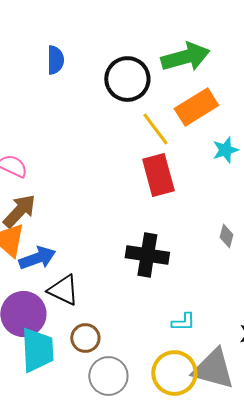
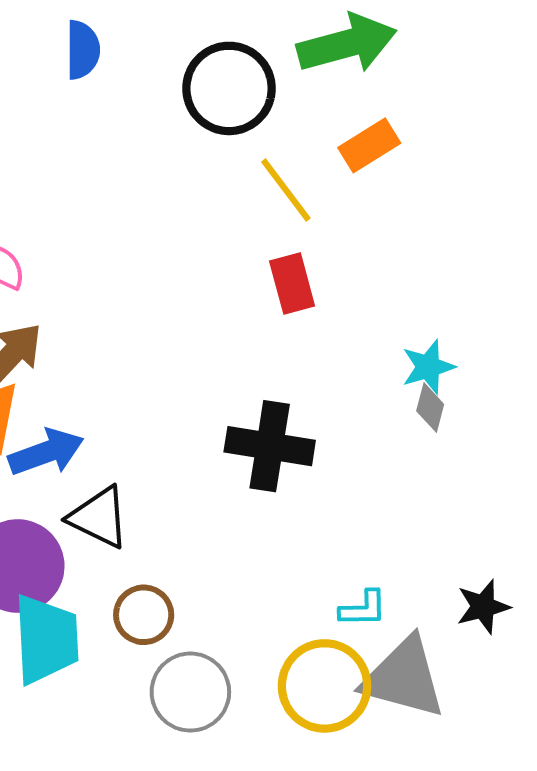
orange rectangle: (196, 107) -> (369, 145), size x0.7
cyan star: (225, 150) -> (428, 367), moved
red rectangle: (158, 175) -> (292, 284), size x0.7
cyan L-shape: (183, 322) -> (363, 609), moved

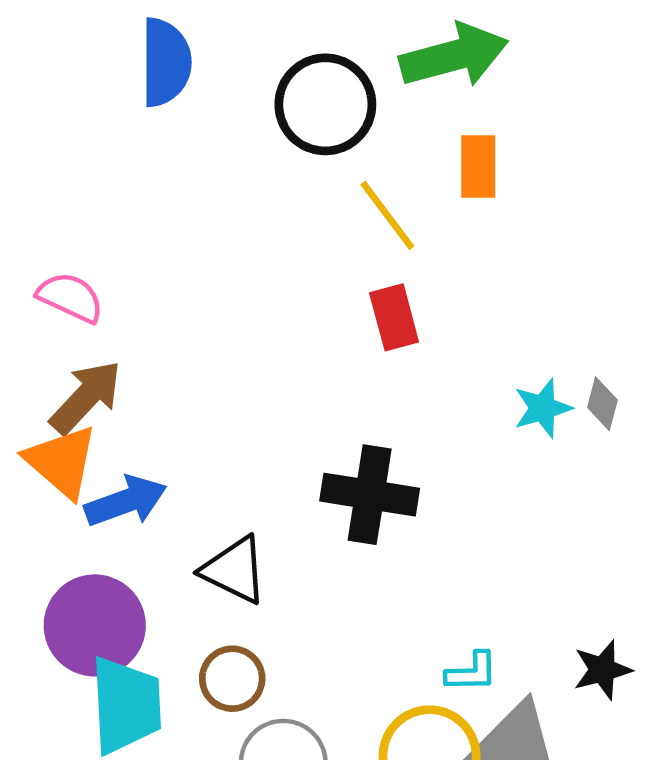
blue semicircle: (83, 50) -> (166, 62), size x1.4
orange rectangle: (369, 145) -> (478, 167), turned -58
gray diamond: (430, 408) -> (602, 404), moved
black triangle: (99, 517) -> (234, 570), moved

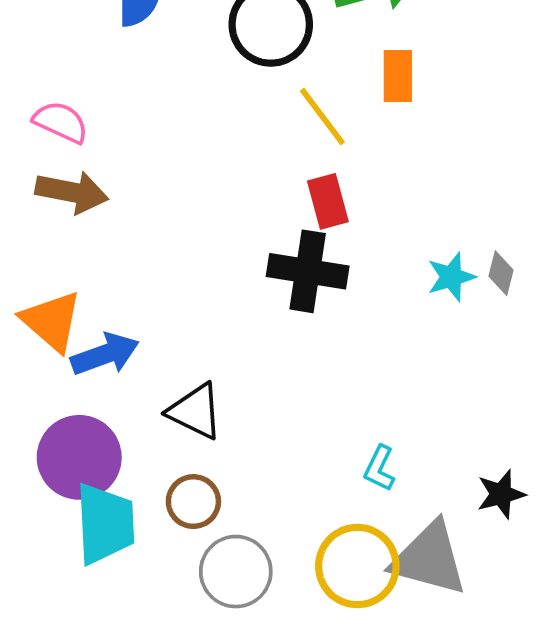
pink semicircle: (70, 297) -> (61, 122), moved
brown arrow: (86, 397) -> (72, 192), moved, turned 58
black cross: (370, 495) -> (308, 271), moved
cyan L-shape: (472, 672) -> (379, 468), moved, turned 117

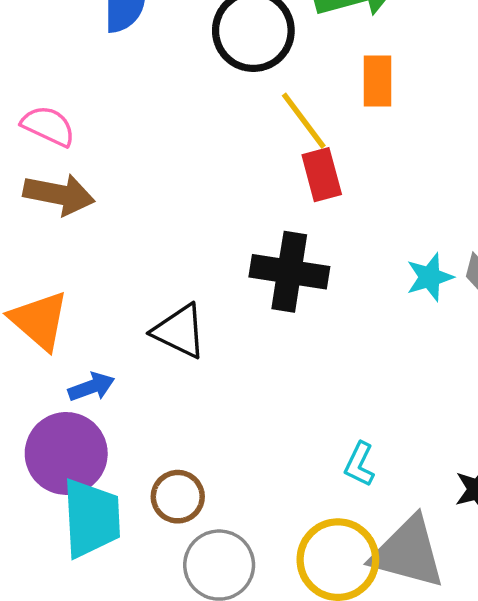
red rectangle: (328, 201) -> (322, 175), moved
blue arrow: (105, 354) -> (91, 387), moved, size x0.7
black triangle: (195, 411) -> (180, 331), moved

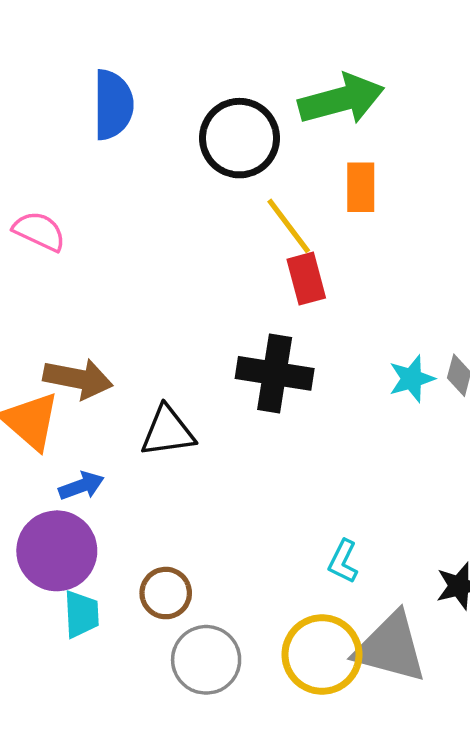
brown arrow: (59, 194) -> (78, 379), moved
black triangle: (180, 331) -> (167, 431), turned -34
cyan trapezoid: (91, 518) -> (81, 614), size x0.6

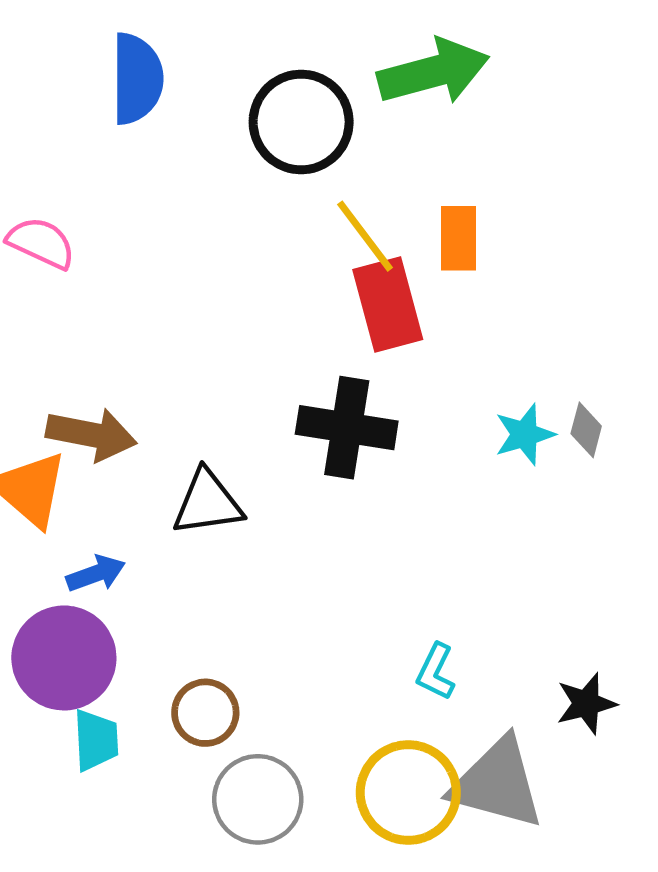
orange rectangle: (361, 187) -> (458, 238), moved
red rectangle: (306, 279) -> (388, 304), size x1.4

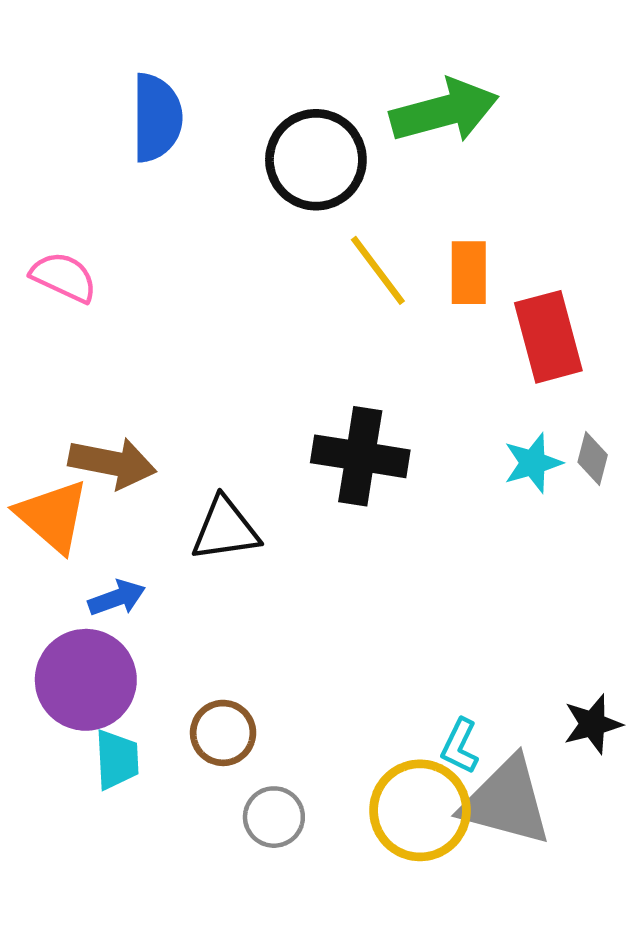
red rectangle: (388, 304) -> (548, 337), moved
cyan L-shape: (436, 672) -> (460, 746), moved
gray circle: (258, 799) -> (274, 817), size x0.7

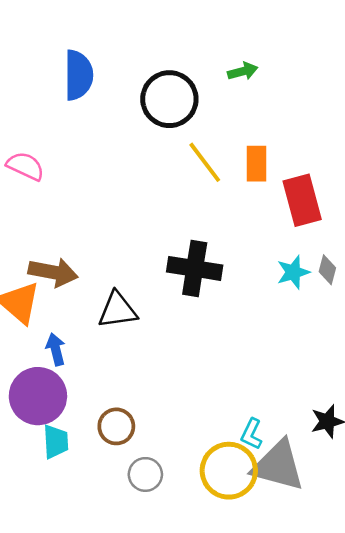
green arrow: (444, 111) -> (243, 71), size x0.5
blue arrow: (117, 598) -> (56, 349), turned -84

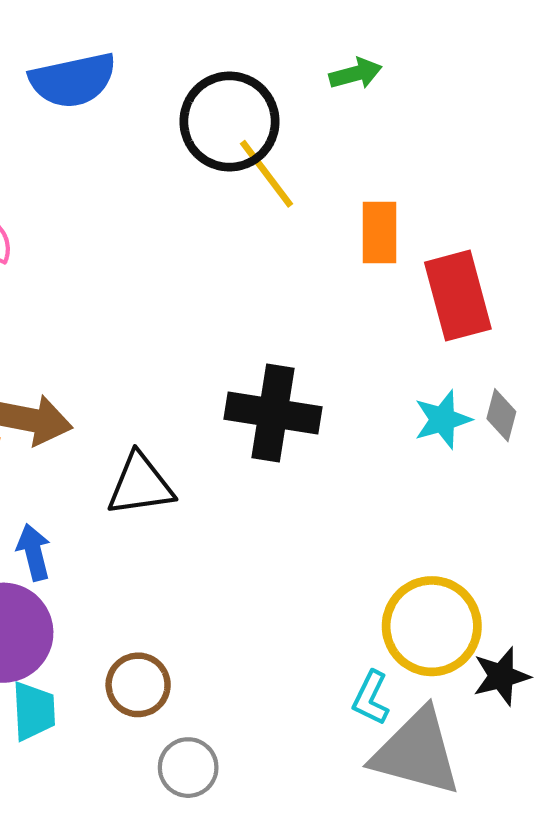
blue semicircle: (78, 75) -> (73, 80), turned 78
yellow line: (205, 162) -> (266, 174), moved
yellow circle: (229, 471) -> (432, 626), moved

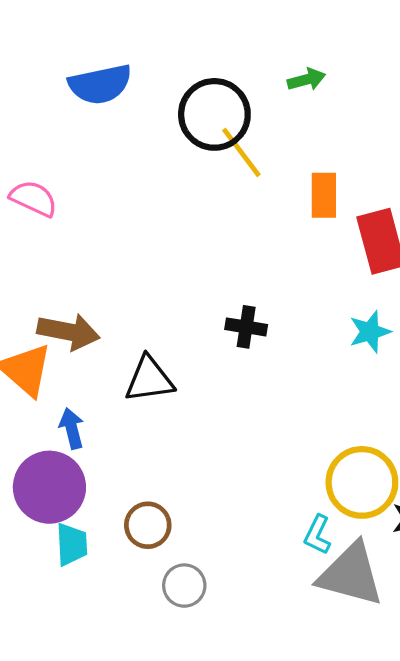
black cross: (273, 413) -> (246, 327), size x0.6

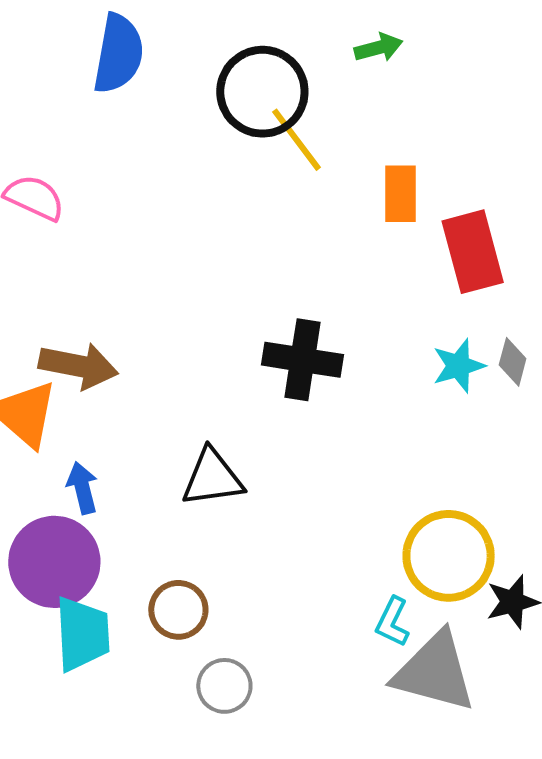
blue semicircle: (100, 84) -> (118, 54), turned -68
black cross: (246, 327) -> (302, 360), size x1.5
black triangle: (149, 379) -> (212, 478), moved
cyan trapezoid: (72, 544) -> (82, 634), size x1.4

